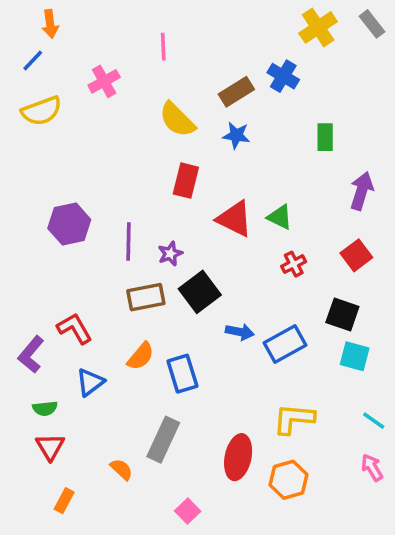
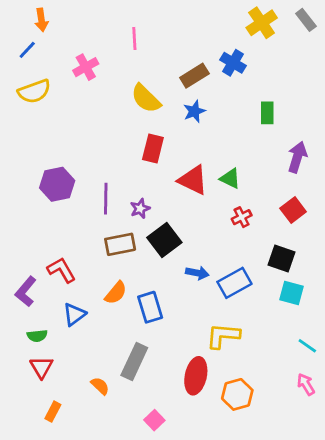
blue star: (236, 135) -> (194, 111), turned -30
yellow L-shape: (294, 419) -> (223, 336), moved

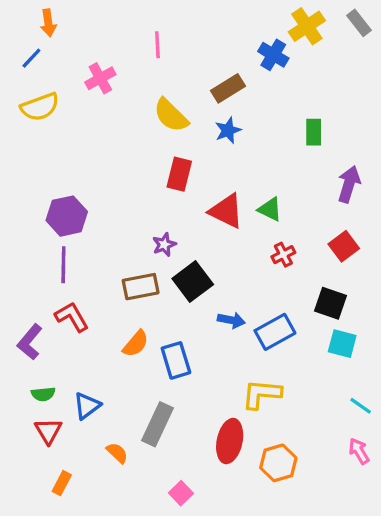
blue cross: (233, 63) -> (273, 55), moved
purple line: (106, 199) -> (63, 265), moved
blue triangle: (74, 314) -> (87, 406), moved

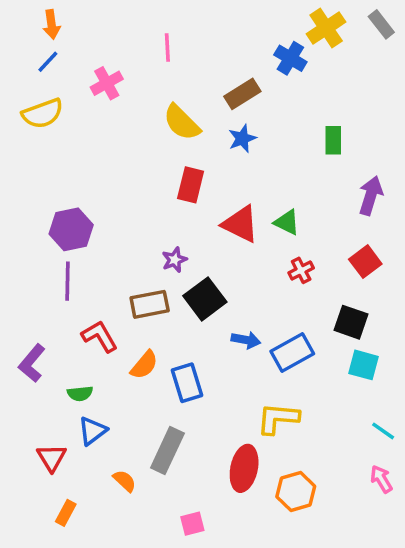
blue line: (31, 58) -> (48, 62), moved
red L-shape: (72, 317) -> (100, 336), moved
green semicircle: (43, 394) -> (80, 393), moved
pink square: (181, 493) -> (192, 524), turned 30

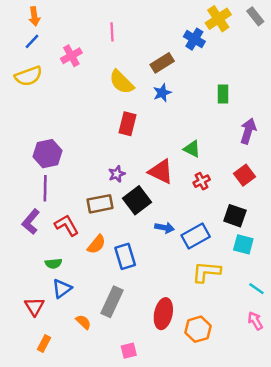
red triangle: (240, 224) -> (161, 172), moved
purple L-shape: (32, 363) -> (31, 222), moved
yellow L-shape: (278, 418) -> (206, 272), moved

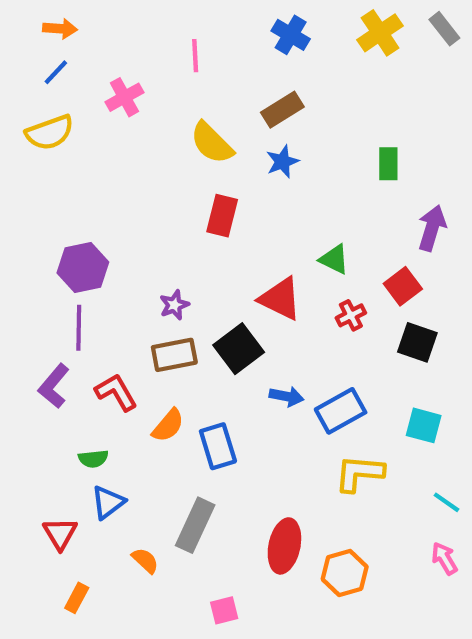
orange arrow: (34, 16) -> (60, 29), turned -78
blue cross: (194, 39) -> (291, 35), moved
purple star: (117, 174) -> (174, 305), moved
red square: (245, 175) -> (403, 286), moved
black square: (235, 216) -> (417, 342), moved

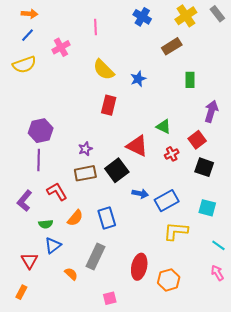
brown rectangle: (282, 110) -> (172, 46), moved
purple L-shape: (54, 386) -> (24, 201), moved
orange semicircle: (168, 425) -> (75, 218), moved
orange rectangle: (77, 598) -> (21, 292), moved

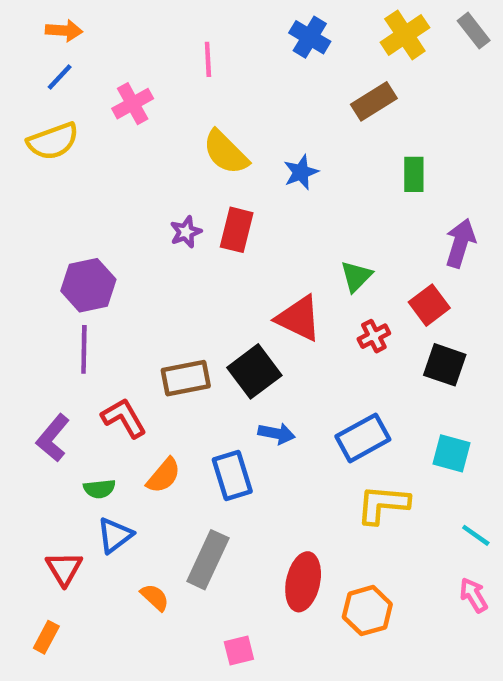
green triangle: (164, 127) -> (356, 276), turned 49
purple star: (85, 149) -> (186, 232), moved
blue arrow: (140, 194) -> (277, 433), moved

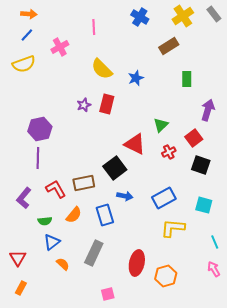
brown rectangle: (186, 378) -> (84, 183), moved
cyan line: (476, 535) -> (215, 242), turned 32
red triangle: (64, 569) -> (18, 258), moved
orange semicircle: (155, 597) -> (63, 264), moved

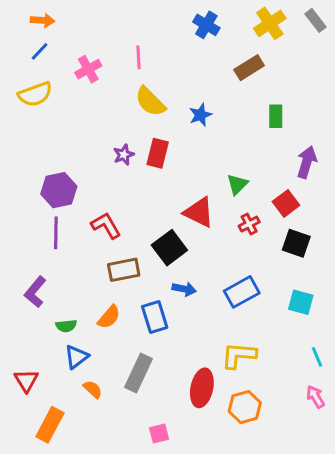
pink line: (94, 27) -> (138, 57), moved
red L-shape: (56, 189) -> (106, 226), moved
yellow L-shape: (173, 228) -> (239, 355), moved
orange rectangle: (21, 288) -> (50, 425), moved, size x1.6

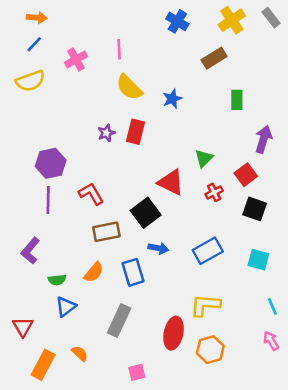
orange semicircle: (93, 389) -> (80, 353), moved

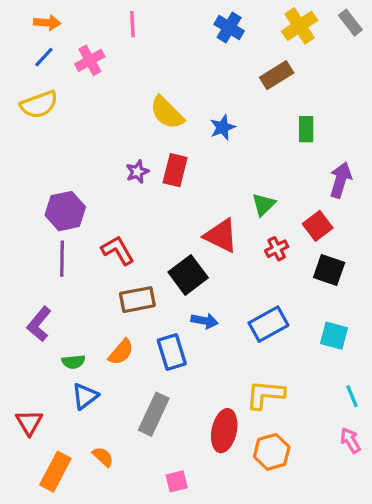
pink line: (119, 49) -> (132, 24), moved
pink cross: (76, 59) -> (90, 60), moved

